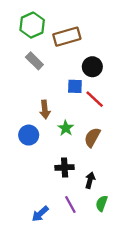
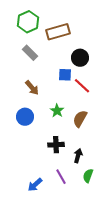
brown arrow: (45, 110) -> (32, 88), moved, turned -35

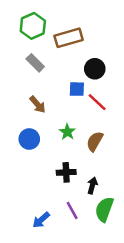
green semicircle: (88, 176) -> (104, 209), size x1.5

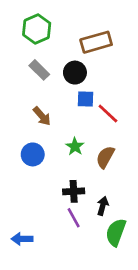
brown rectangle: (69, 38) -> (96, 42), moved
black circle: (95, 69) -> (75, 73), moved
purple line: (72, 210) -> (74, 218), moved
blue arrow: (41, 220) -> (22, 239), moved, turned 42

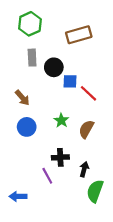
gray rectangle: (39, 70) -> (32, 58), turned 42
black circle: (75, 73) -> (54, 67), moved
brown arrow: (42, 116) -> (22, 98), moved
purple line: (74, 218) -> (47, 176), moved

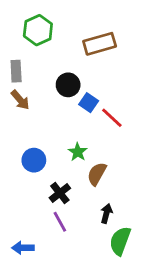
gray rectangle: (32, 58) -> (16, 71), moved
blue square: (70, 81) -> (89, 103), turned 32
brown arrow: (22, 98) -> (20, 100), moved
brown semicircle: (86, 129) -> (97, 174), moved
black cross: (60, 157) -> (60, 193), moved, turned -35

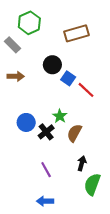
gray rectangle: (16, 71) -> (13, 45), moved, turned -42
brown arrow: (20, 100) -> (16, 76), turned -49
black cross: (60, 193) -> (46, 132), moved
blue arrow: (23, 248) -> (45, 201), moved

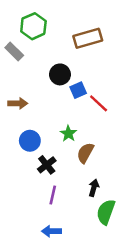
brown arrow: (16, 76) -> (18, 103), moved
blue square: (68, 78) -> (78, 90), turned 32
black cross: (46, 132) -> (47, 165), moved
purple line: (46, 170) -> (53, 195), turned 42

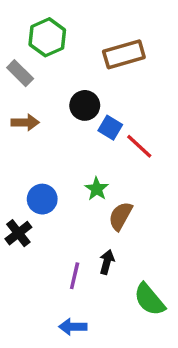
blue square: (78, 90) -> (110, 128), turned -35
brown arrow: (18, 103) -> (25, 122), moved
black cross: (47, 165) -> (18, 233), moved
black arrow: (94, 188) -> (107, 262), moved
green semicircle: (106, 212) -> (149, 299), turned -60

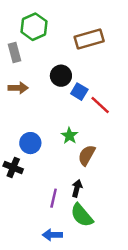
gray rectangle: (20, 73) -> (14, 52), turned 30
black cross: (18, 233) -> (13, 168), turned -30
green semicircle: (149, 299) -> (82, 215), moved

